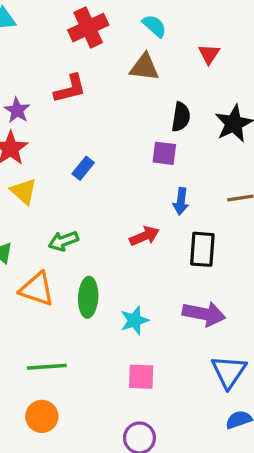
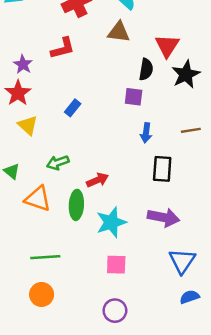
red triangle: (209, 54) -> (167, 46), moved, size x1.5
red arrow: (144, 236) -> (98, 180), moved
cyan star: (135, 320) -> (111, 222), size x1.4

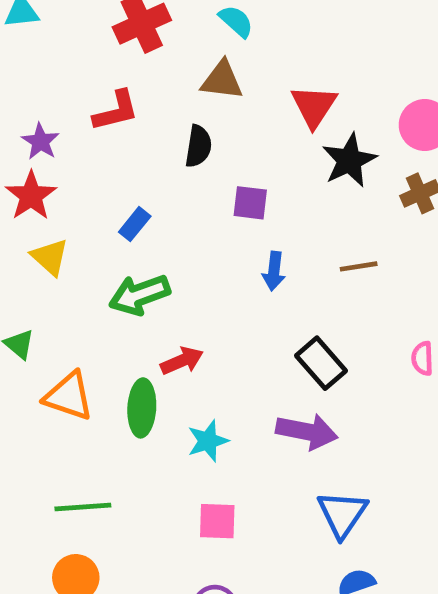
black semicircle: (146, 69) -> (198, 146), moved
green arrow: (58, 163) -> (139, 295), moved, size x1.4
black rectangle: (162, 169) -> (321, 363), moved, turned -45
cyan star: (111, 222) -> (208, 441), size x0.7

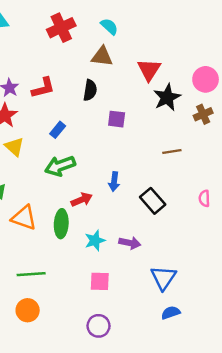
red L-shape: (116, 111) -> (43, 88), moved
blue arrow: (274, 271) -> (114, 182), moved
purple arrow: (307, 432) -> (130, 243), moved, size x0.7

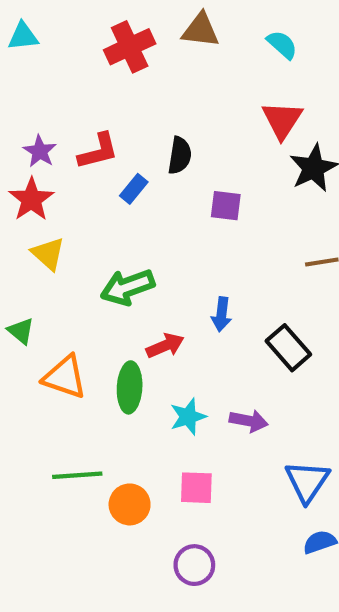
cyan semicircle: (109, 26) -> (282, 45), moved
brown triangle: (102, 57) -> (201, 30), moved
blue rectangle: (58, 130) -> (134, 189), moved
orange circle: (28, 310) -> (130, 504), moved

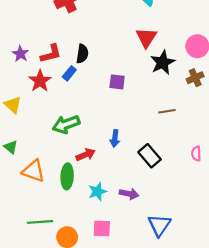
black semicircle: (180, 155) -> (82, 54), moved
red star: (31, 199) -> (40, 81), moved
yellow triangle: (48, 254) -> (13, 105), moved

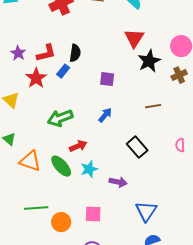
blue arrow: (115, 138) -> (105, 115), moved, turned -147
green ellipse: (67, 176) -> (61, 166), turned -45
cyan star: (98, 192) -> (89, 169), moved

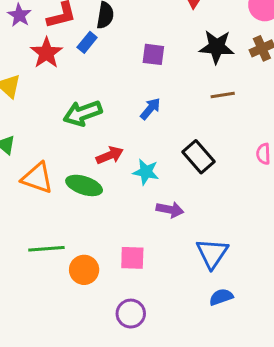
black star: (149, 61) -> (217, 47), moved, turned 30
green ellipse: (61, 166) -> (84, 185), turned -30
cyan star: (89, 169) -> (146, 172), moved, turned 30

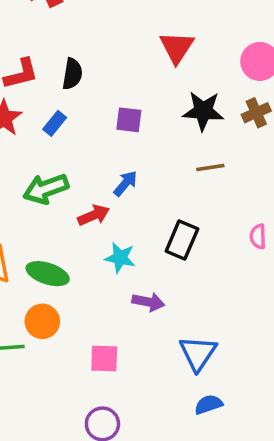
blue rectangle: (87, 42) -> (55, 123), moved
red arrow: (110, 155) -> (94, 215), moved
black rectangle: (199, 157) -> (182, 240), turned 64
orange circle: (84, 270) -> (42, 321), moved

